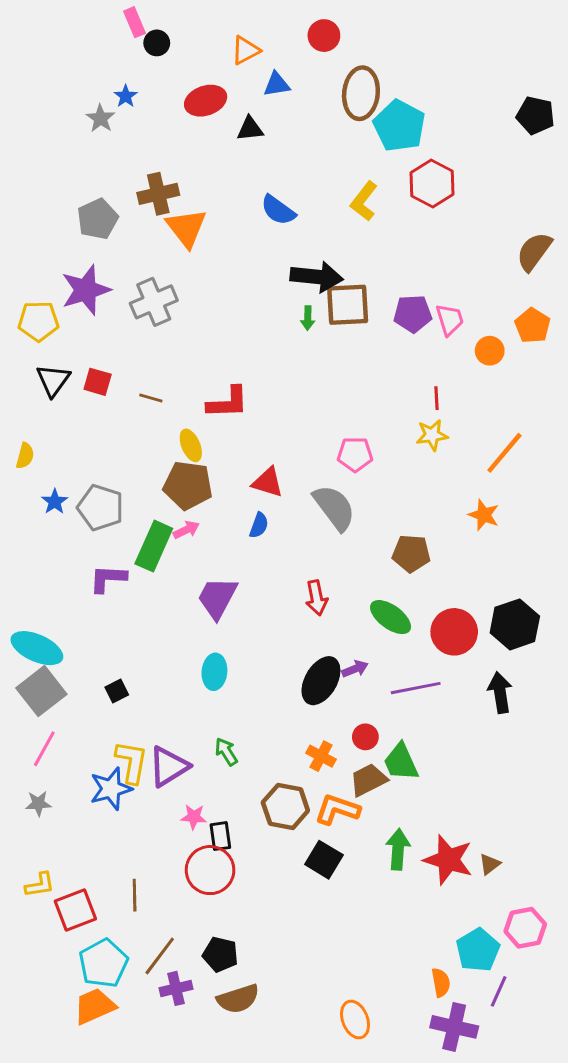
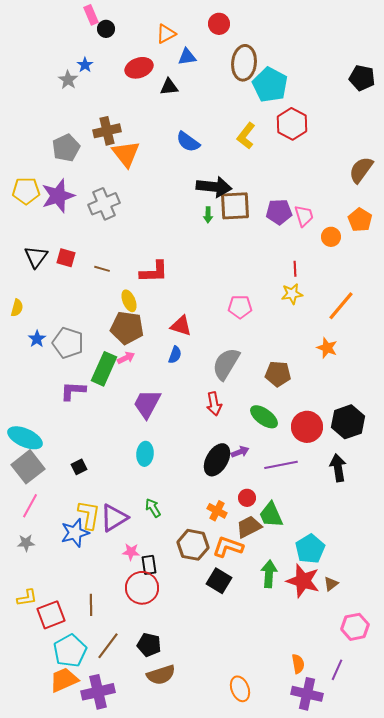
yellow pentagon: (38, 321) -> (26, 191), moved
gray semicircle: (334, 508) -> (226, 364), moved, turned -112
cyan pentagon: (478, 950) -> (310, 549), moved
purple cross: (176, 988) -> (98, 692), moved, size x1.5

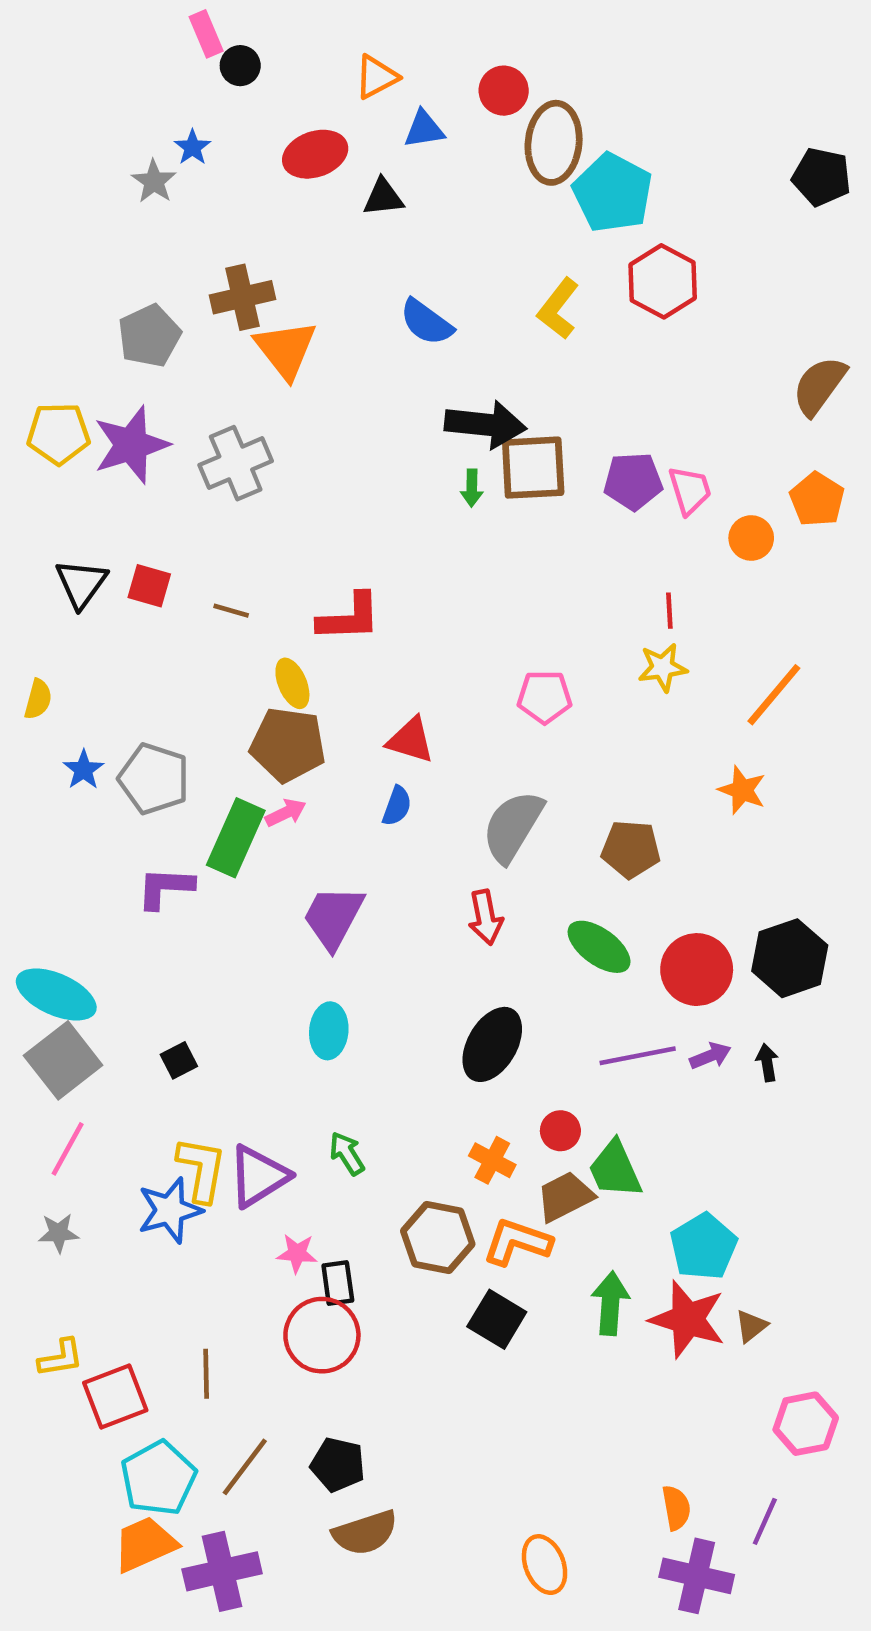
red circle: (219, 24) -> (504, 91), moved
purple arrow: (240, 452) -> (710, 1056), moved
black arrow: (338, 468) -> (767, 1063), size x0.6

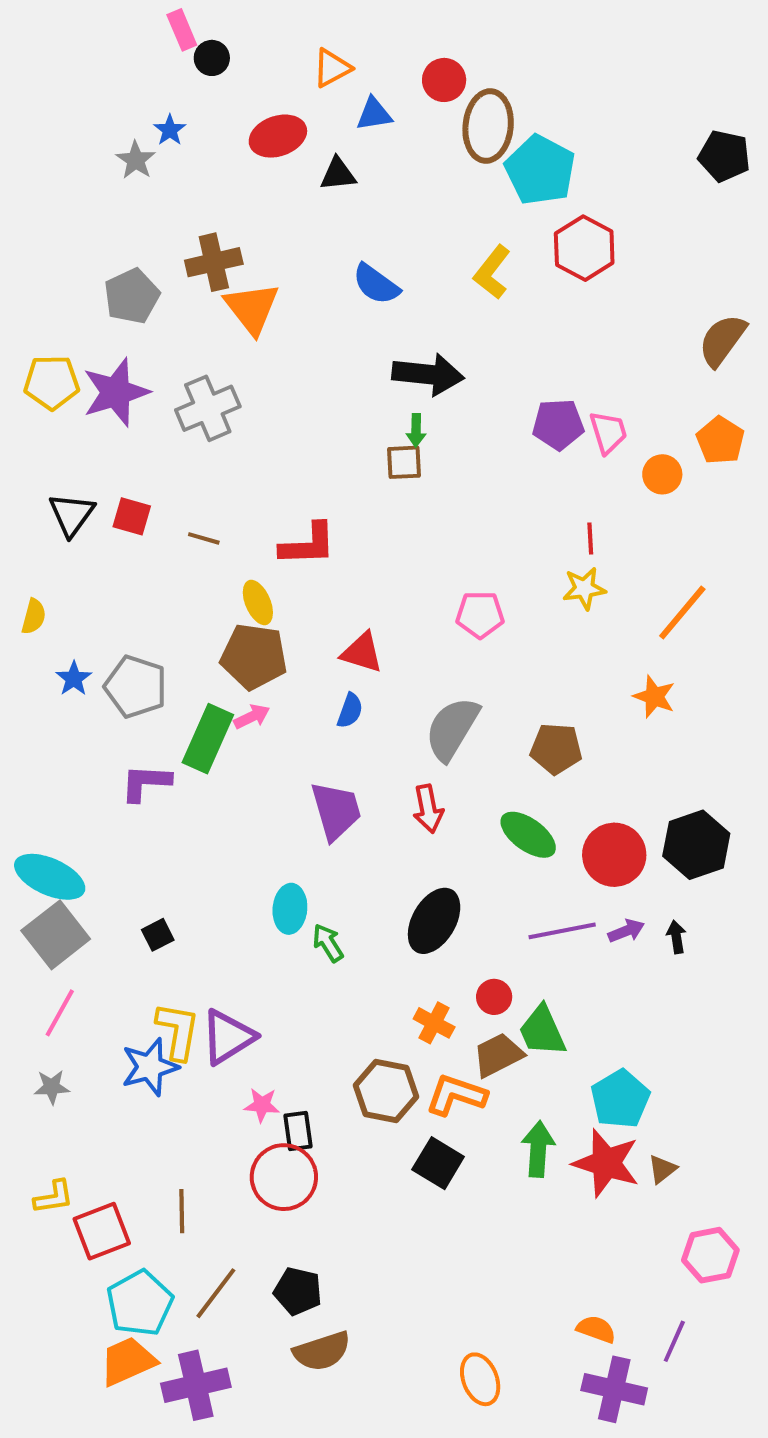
brown square: (533, 468) -> (404, 462), moved, size x0.6
purple trapezoid: (333, 917) -> (336, 811), moved, turned 136
green arrow: (347, 1153) -> (328, 943), moved
orange semicircle: (676, 1508) -> (596, 1329), turned -60

